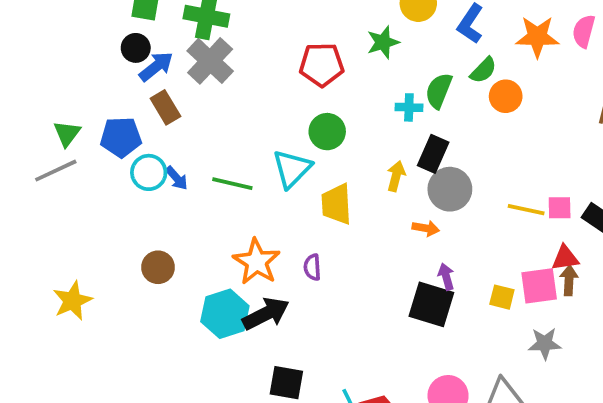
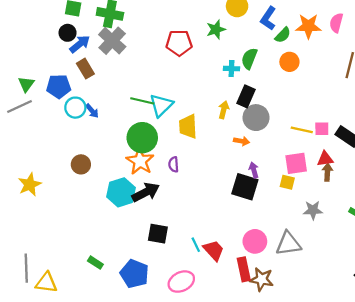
green semicircle: (483, 70) -> (283, 35), moved
green circle: (327, 132) -> (142, 138), moved, size x1.4
green line: (232, 184) -> (142, 101), moved
pink square: (539, 286) -> (296, 163), moved

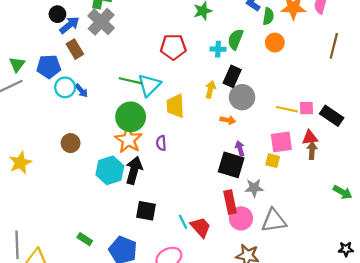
green semicircle: (283, 35) -> (268, 16), turned -35
red pentagon: (179, 43) -> (173, 47), moved
black arrow: (146, 192) -> (134, 170), turned -48
gray star: (313, 210) -> (254, 188), moved
red rectangle: (244, 269) -> (230, 202), moved

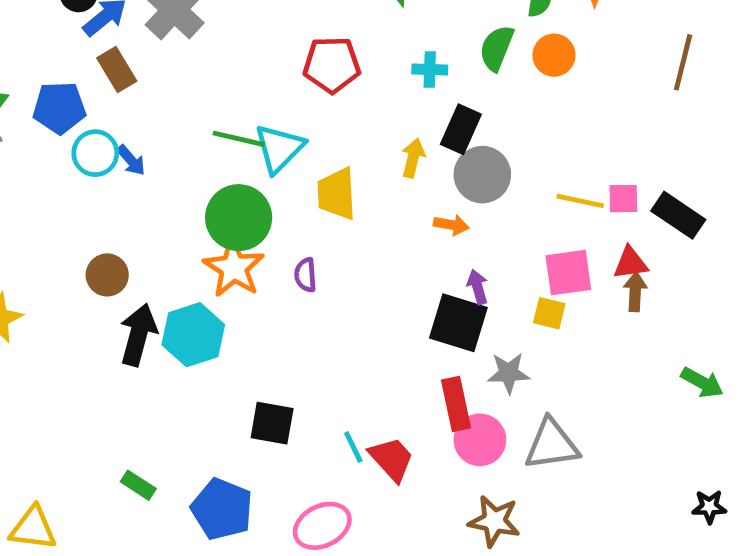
green semicircle: (235, 39) -> (497, 48), moved
black arrow: (134, 170) -> (138, 335), moved

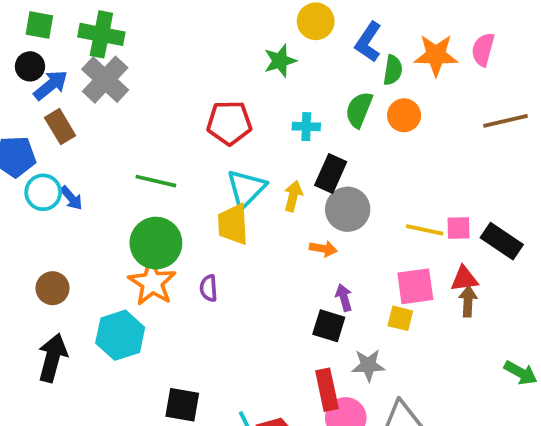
brown line: (683, 62) -> (506, 121), turned 63
cyan triangle: (279, 148) -> (246, 189), moved
black square: (458, 323) -> (329, 326), size x0.7
black arrow: (138, 335) -> (53, 358), moved

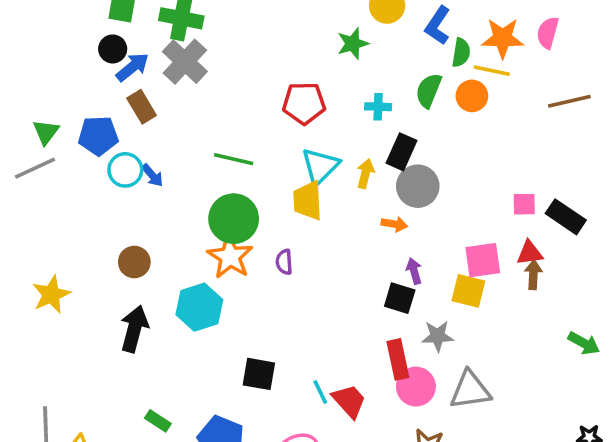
yellow line: (425, 230) -> (492, 71), moved
yellow square: (400, 318) -> (468, 291), size x1.4

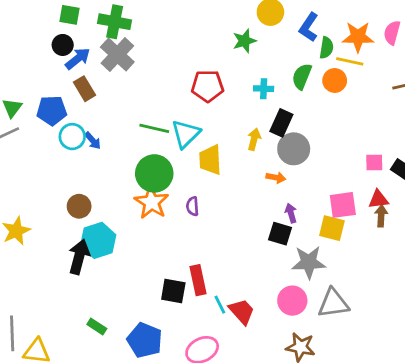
cyan triangle: (320, 166) -> (186, 134), moved
cyan hexagon: (199, 307) -> (98, 240), moved
gray star: (438, 336) -> (309, 262), size x1.4
red rectangle: (398, 359) -> (198, 280), moved

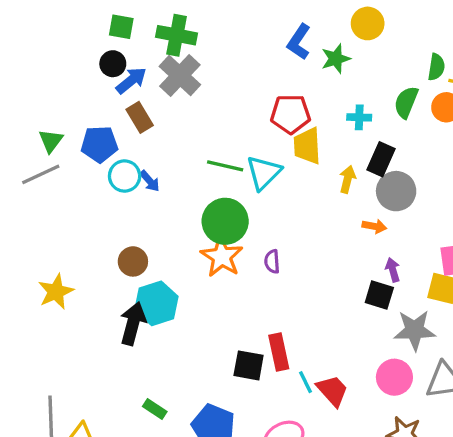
blue L-shape: (309, 27) -> (299, 42), moved
yellow trapezoid: (210, 160) -> (307, 146), moved

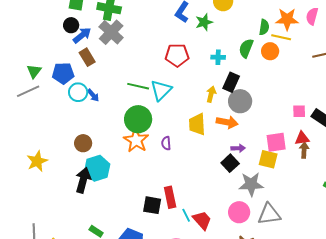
yellow trapezoid: (307, 146) -> (197, 124), moved
orange arrow: (374, 226) -> (227, 122), size x1.5
purple arrow: (393, 270) -> (238, 148), turned 104
black square: (379, 295) -> (230, 163), turned 30

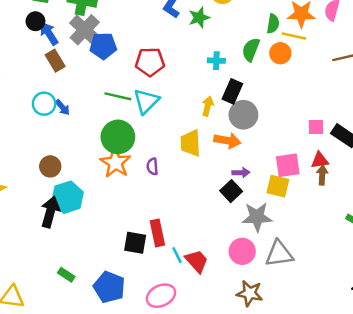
blue arrow: (82, 35) -> (49, 34), turned -84
red pentagon: (177, 55) -> (150, 62), moved
blue pentagon: (63, 73) -> (103, 46), moved

